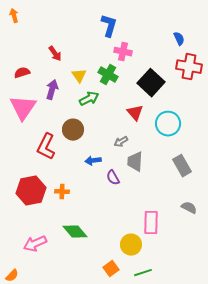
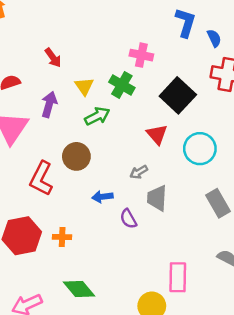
blue L-shape: (109, 26) -> (186, 23), moved

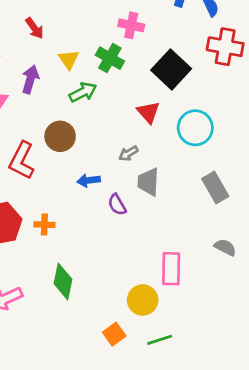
green diamond: (79, 289) -> (63, 281), turned 52

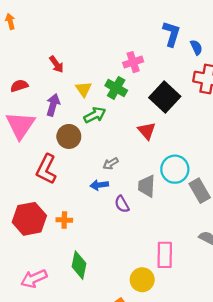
pink cross: (131, 25) -> (133, 62), turned -30
cyan circle: (195, 128) -> (175, 169), moved
brown circle: (60, 136) -> (69, 136), moved
gray arrow: (128, 153) -> (111, 164), moved

